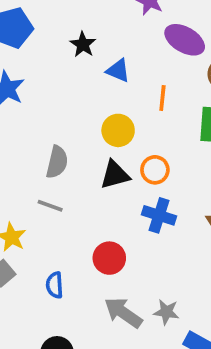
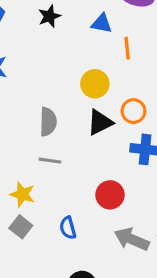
black star: (83, 44) -> (49, 16), turned 30
blue triangle: (118, 71) -> (102, 23), moved

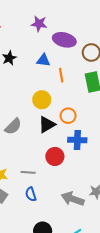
gray semicircle: (48, 122) -> (13, 126), turned 48
gray line: (50, 161) -> (28, 172), moved
red circle: (110, 195) -> (55, 156), moved

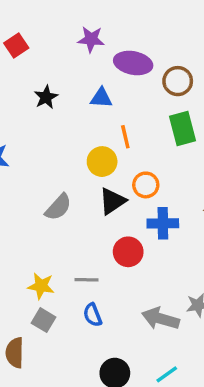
orange line: (61, 75) -> (125, 137), moved

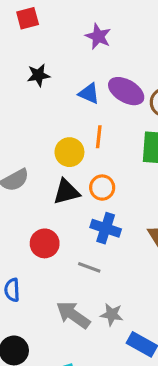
purple ellipse: (133, 63) -> (126, 91), moved
red circle: (128, 252) -> (45, 243), moved
gray line: (86, 280) -> (89, 267), moved

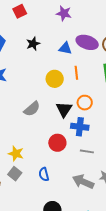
yellow circle: (69, 152) -> (55, 79), moved
black triangle: (66, 192) -> (64, 109), turned -30
blue cross: (106, 228) -> (80, 127), moved

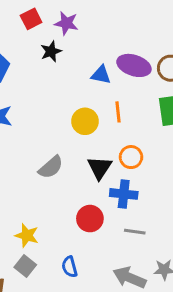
purple star: (64, 13) -> (66, 23), moved
black star: (33, 44) -> (51, 51), moved

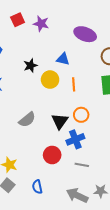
black star: (51, 51) -> (30, 66), moved
purple ellipse: (134, 65) -> (85, 34), moved
yellow circle: (85, 121) -> (50, 80), moved
blue cross: (124, 194) -> (75, 139), turned -30

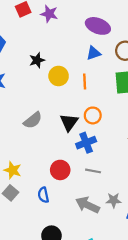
blue triangle: (63, 59) -> (94, 53), moved, turned -32
red circle: (52, 155) -> (60, 170), moved

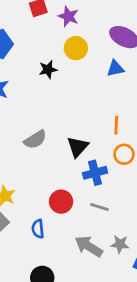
yellow circle: (59, 76) -> (76, 48), moved
orange line: (85, 82) -> (116, 125), moved
orange circle: (93, 115) -> (124, 154), moved

